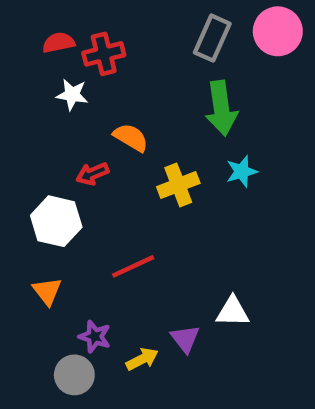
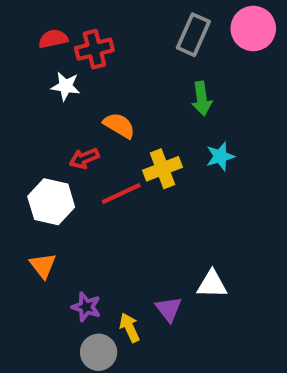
green arrow: (221, 108) -> (202, 99), size x0.7
red line: (133, 266) -> (121, 193), moved
yellow arrow: (142, 359) -> (129, 328), turned -88
gray circle: (74, 375) -> (99, 352), moved

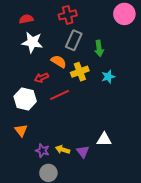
gray rectangle: (193, 35) -> (74, 40), moved
red cross: (94, 49) -> (68, 15), moved
white star: (66, 86) -> (32, 42), size x1.5
yellow cross: (162, 169) -> (80, 72), moved
yellow arrow: (129, 328) -> (63, 150), moved, turned -48

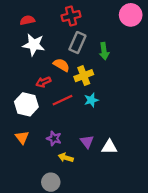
cyan star: (108, 77) -> (91, 100), moved
purple star: (42, 151) -> (54, 138), moved
purple triangle: (83, 152) -> (87, 142), moved

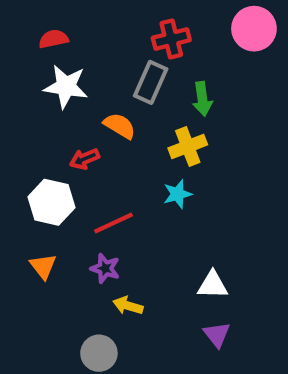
red cross: (71, 16) -> (171, 39), moved
yellow cross: (84, 76) -> (188, 146), moved
red line: (63, 100) -> (113, 223), moved
purple triangle: (87, 142) -> (217, 335), moved

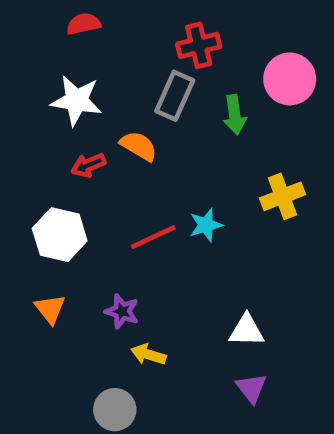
pink circle: (254, 29) -> (290, 79), moved
red semicircle: (53, 39) -> (84, 24), moved
yellow cross: (188, 146) -> (283, 196), moved
red arrow: (84, 159) -> (88, 165), moved
red line: (113, 223) -> (153, 237), moved

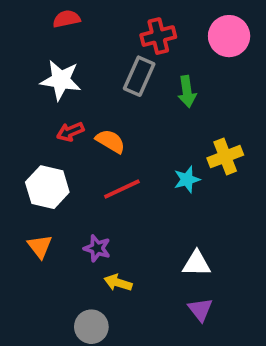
pink circle: (290, 79) -> (229, 36), moved
orange semicircle: (139, 146) -> (110, 141), moved
cyan star: (206, 225) -> (187, 179), moved

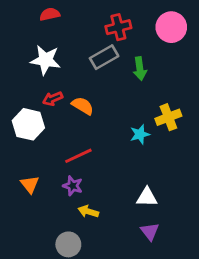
gray rectangle: (139, 76) -> (104, 57), turned 36
white hexagon: (47, 187) -> (28, 124), moved
red line: (122, 189) -> (78, 156), moved

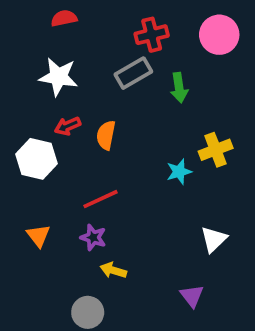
orange semicircle: (83, 106) -> (106, 135), turned -110
white triangle: (147, 197) -> (214, 239), moved, turned -45

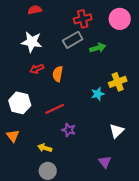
green arrow: (179, 88) -> (98, 48), turned -98
white hexagon: (37, 159) -> (20, 103), moved
orange triangle: (38, 236) -> (13, 136), moved
purple star: (93, 237) -> (69, 130), moved
yellow arrow: (113, 270) -> (45, 148), moved

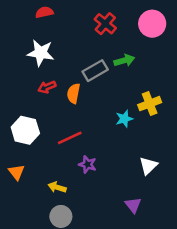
red cross: (83, 19) -> (105, 24), turned -36
gray rectangle: (73, 40) -> (95, 71), moved

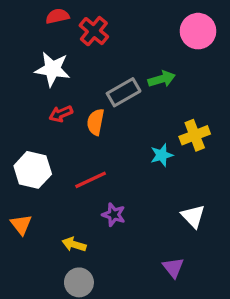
red cross: (105, 24) -> (94, 31), moved
white triangle: (148, 166) -> (193, 216), turned -30

